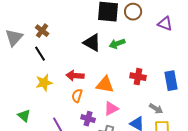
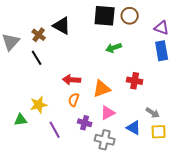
black triangle: (92, 43) -> (62, 26), moved
blue rectangle: (171, 81) -> (162, 51), moved
yellow star: (44, 83) -> (39, 105), moved
orange triangle: (105, 85) -> (102, 89), turned -30
green triangle: (24, 116) -> (21, 120), turned -48

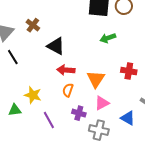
black triangle: (62, 26) -> (56, 46), moved
black line: (37, 58) -> (13, 57), moved
orange triangle: (102, 89) -> (96, 79), turned -36
yellow star: (39, 105) -> (33, 95), turned 30

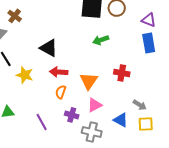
brown cross: (33, 25) -> (15, 16), moved
yellow star: (33, 95) -> (25, 75), moved

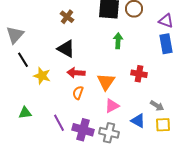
brown cross: (15, 16) -> (67, 17), moved
green arrow: (101, 40) -> (118, 41), turned 112
purple cross: (72, 115) -> (83, 130), moved, size x1.5

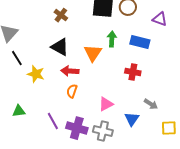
blue rectangle: (166, 44) -> (140, 42), moved, turned -66
orange triangle: (106, 82) -> (93, 53), moved
blue triangle: (138, 121) -> (132, 119), turned 35
yellow square: (163, 125) -> (169, 128), moved

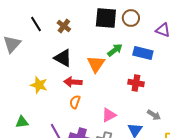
green arrow: (112, 39) -> (115, 50), turned 49
black line: (17, 58) -> (36, 24), moved

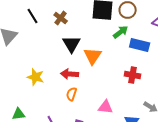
green arrow: (115, 50) -> (121, 32), moved
black triangle: (63, 58) -> (72, 44), moved, turned 30
pink triangle: (109, 115) -> (106, 107), turned 35

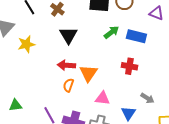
green arrow: (121, 32) -> (111, 32), moved
orange triangle: (93, 56) -> (88, 73), moved
yellow star: (36, 77) -> (26, 44), moved, turned -30

